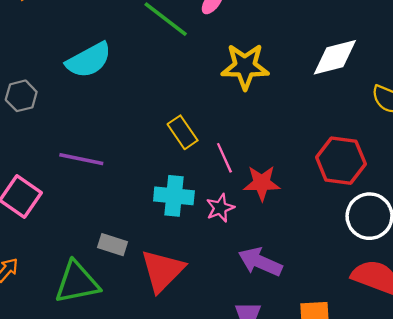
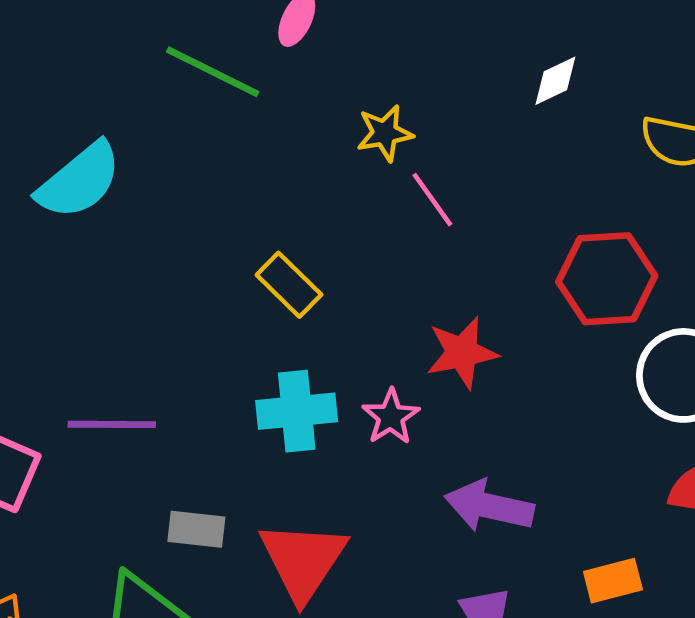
white diamond: (335, 57) -> (555, 81), size x0.6
yellow star: (245, 66) -> (385, 133), size x0.6
pink line: (224, 158) -> (432, 200), moved
purple line: (81, 159) -> (112, 424), moved

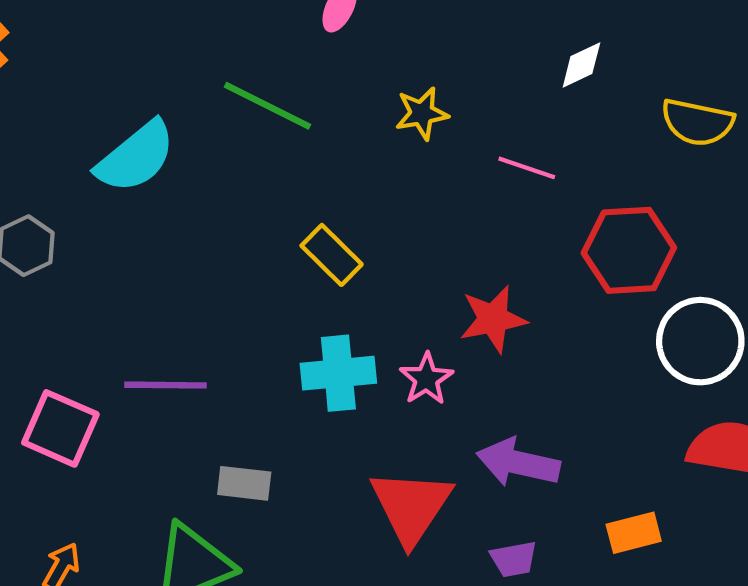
green line: (213, 72) -> (267, 106), moved
pink line: (432, 200) -> (527, 168), moved, turned -36
red triangle: (303, 561) -> (411, 506), moved

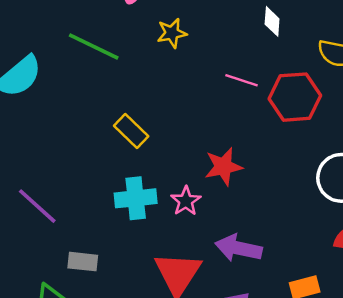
white diamond: (581, 65) -> (272, 21), turned -60
yellow star: (422, 113) -> (172, 33), moved
red hexagon: (629, 250) -> (295, 97), moved
purple line: (165, 385) -> (37, 206), turned 42

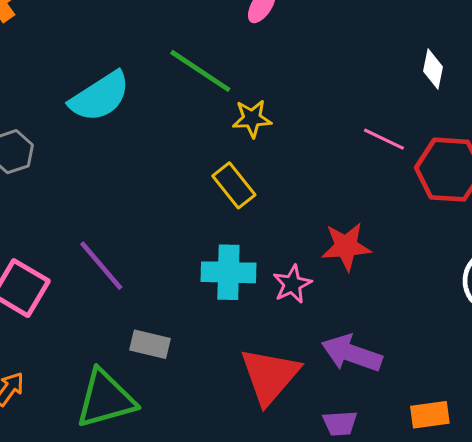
yellow star: (172, 33) -> (252, 119), moved

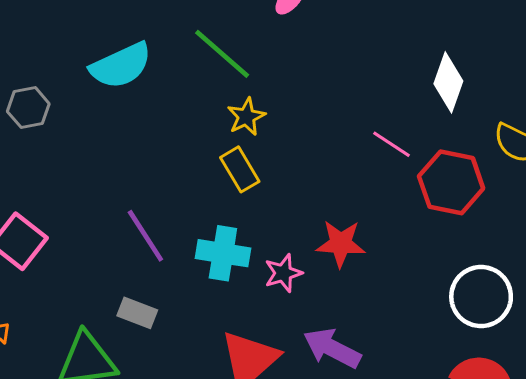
white diamond: (433, 69) -> (448, 82), size x1.5
yellow star: (252, 119) -> (246, 117), moved, turned -30
purple line: (101, 266) -> (145, 236), moved

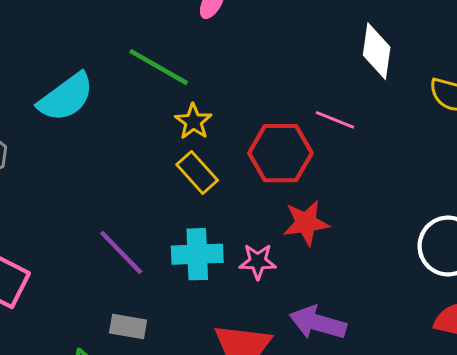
red hexagon: (451, 182) -> (280, 153), moved
pink star: (283, 273) -> (258, 261), turned 30

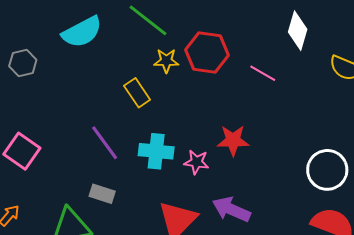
yellow star: (193, 122) -> (166, 61), turned 30
red hexagon: (280, 153) -> (207, 52), moved
yellow rectangle: (197, 172) -> (137, 93), moved

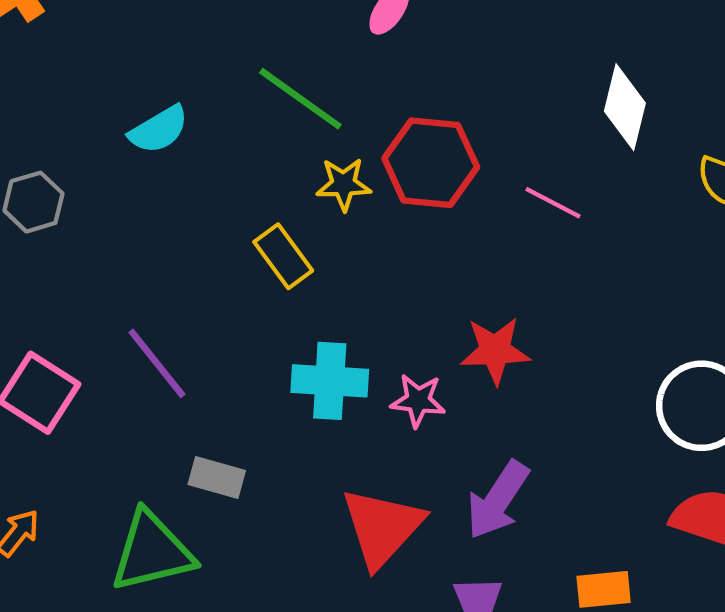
cyan semicircle: (82, 32) -> (159, 130), size x0.7
purple line: (105, 143) -> (157, 363), moved
purple arrow: (231, 209) -> (498, 500), turned -78

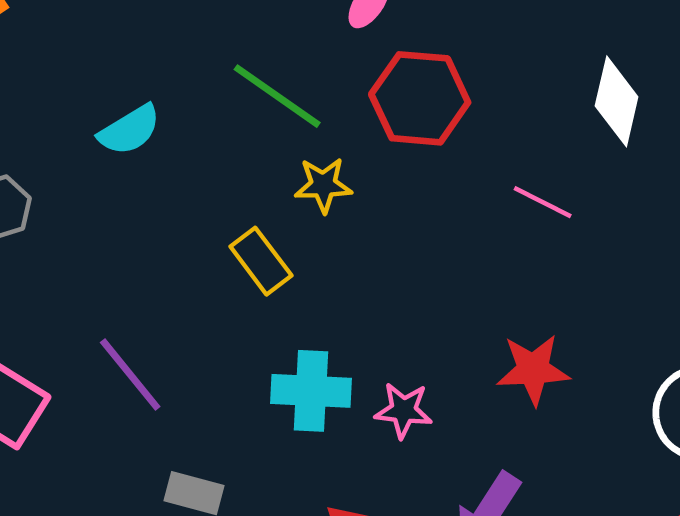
red hexagon: (431, 163) -> (420, 98), moved
red star: (495, 351) -> (533, 369), moved

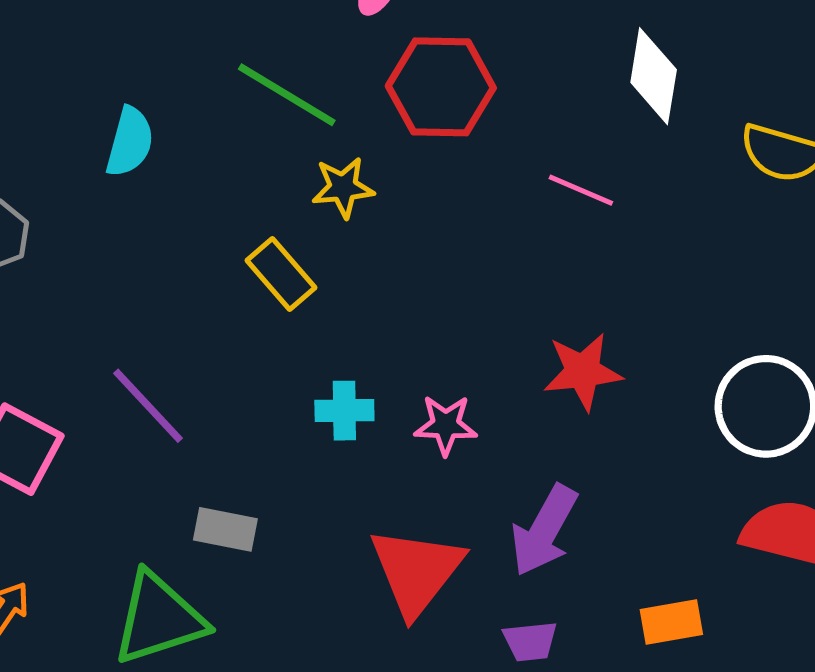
cyan semicircle: (130, 130) -> (130, 142), turned -40
cyan cross: (311, 391) -> (344, 411), size x0.7

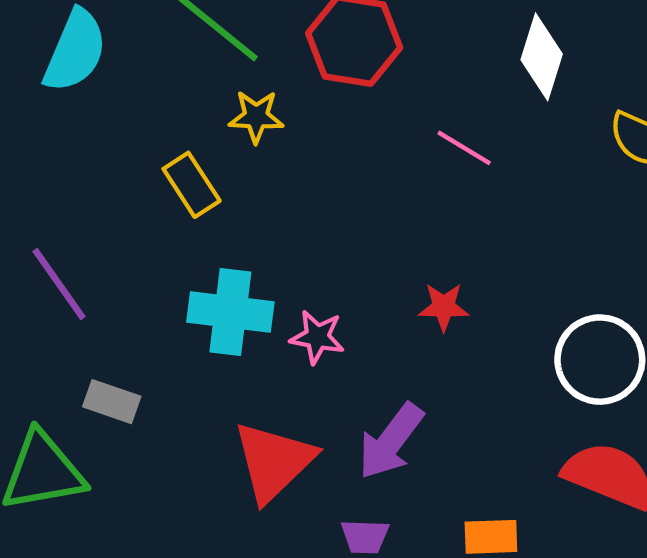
cyan semicircle: (130, 142) -> (75, 51), size x1.4
red star: (583, 371) -> (444, 307), size x0.7
cyan cross: (344, 411) -> (230, 312), size x1.6

